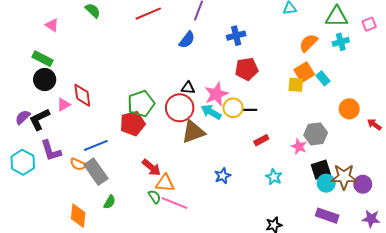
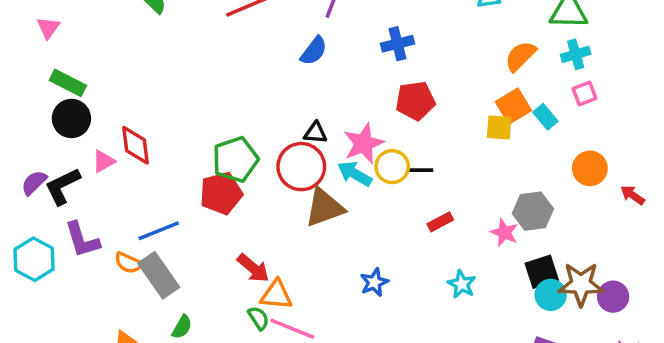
pink square: (369, 24) -> (585, 94), moved
pink triangle: (52, 25) -> (48, 28), moved, turned 32

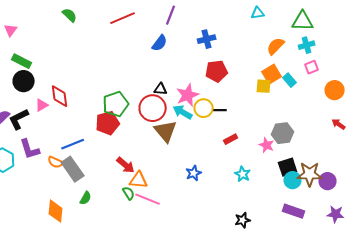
orange circle: (590, 168) -> (335, 90), moved
brown triangle: (324, 208) -> (166, 131), turned -50

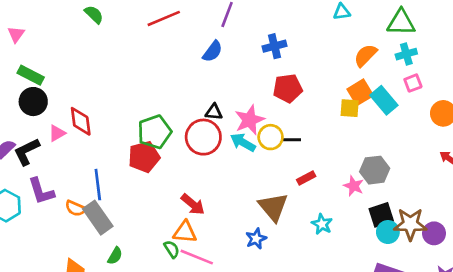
cyan rectangle: (290, 80) -> (384, 100), size x1.5
brown triangle: (166, 131) -> (273, 207), moved
blue line: (73, 144) -> (98, 185), turned -75
red arrow: (126, 165) -> (193, 204), moved
blue star: (194, 173) -> (256, 239), moved

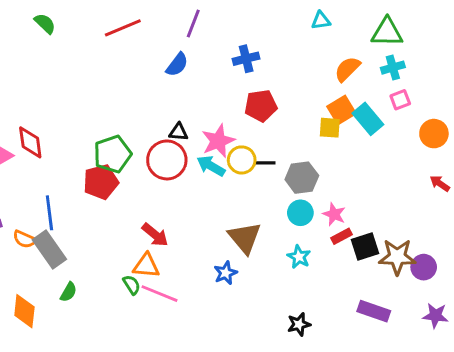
gray hexagon: (375, 170) -> (302, 178), moved
red rectangle: (306, 178) -> (341, 236), moved
cyan circle: (388, 232) -> (300, 213), moved

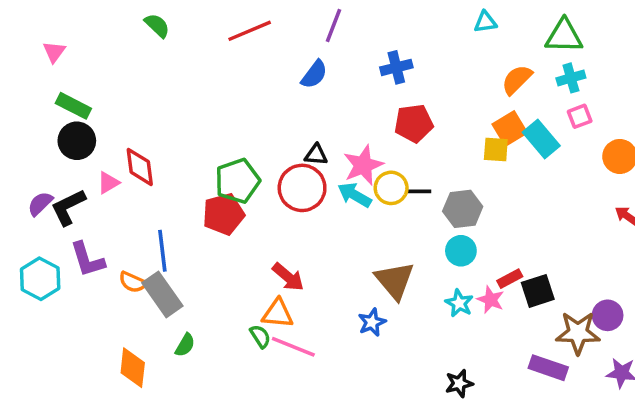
pink star: (334, 214) -> (491, 300), moved
brown star: (397, 257) -> (578, 333), moved

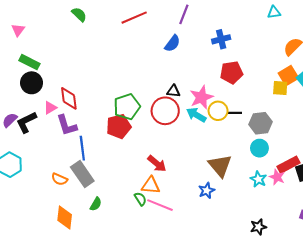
purple L-shape: (87, 259) -> (67, 125), moved
red rectangle: (510, 279) -> (288, 165), size x1.5
orange semicircle: (133, 282) -> (59, 179), moved

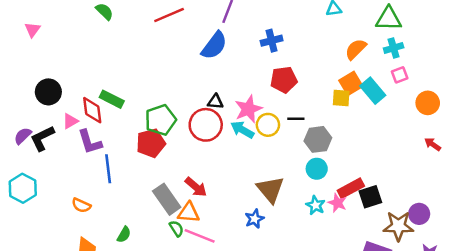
blue semicircle: (172, 43) -> (214, 46), size x1.4
green rectangle: (29, 62) -> (112, 99), moved
black line: (235, 113) -> (296, 119), moved
gray rectangle: (82, 174) -> (167, 199), moved

